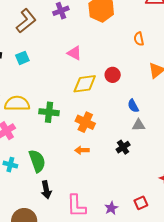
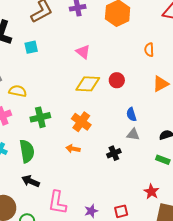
yellow semicircle: (17, 104) -> (18, 91), size x0.7
green cross: (49, 112) -> (40, 117), moved, turned -30
black arrow: (46, 190) -> (31, 181), turned 114

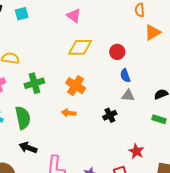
red circle: (117, 80) -> (117, 52), moved
orange triangle: (161, 84) -> (153, 32), moved
red star: (151, 192) -> (136, 151), moved

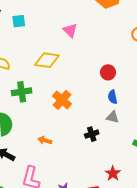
yellow diamond: (80, 47) -> (47, 60), moved
orange arrow: (69, 113) -> (45, 140), moved

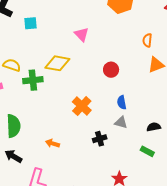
red circle: (108, 72) -> (111, 70), moved
green cross: (22, 92) -> (33, 80), moved
orange cross: (62, 100) -> (82, 106), moved

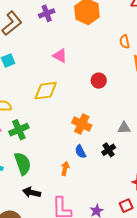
green cross: (33, 80) -> (19, 130), moved
blue semicircle: (122, 102) -> (80, 152), moved
orange arrow: (52, 143) -> (65, 168), turned 104

